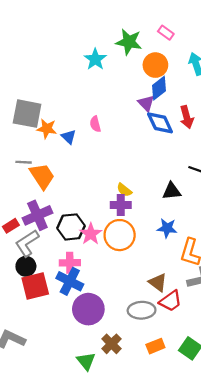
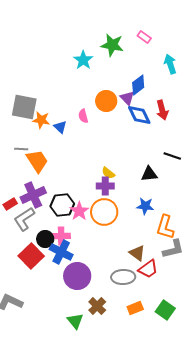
orange circle: (155, 65) -> (106, 101), moved
black circle: (26, 266) -> (45, 239), moved
red square: (35, 286) -> (31, 256), turned -30

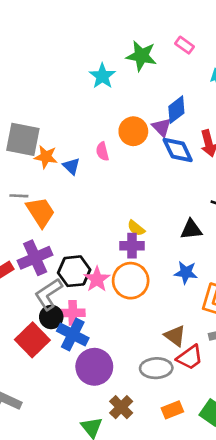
gray L-shape: (24, 219) -> (49, 294), moved

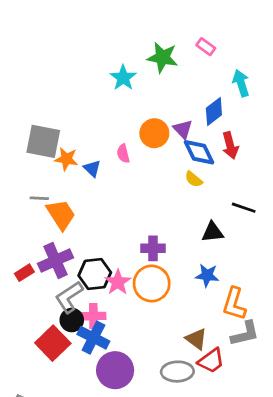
blue diamond: (176, 110) -> (214, 112), moved
yellow semicircle: (136, 228) -> (194, 179), moved

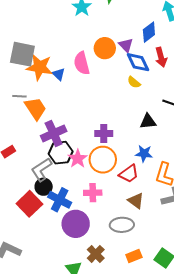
pink semicircle: (123, 154) -> (82, 63), size x1.6
orange star: (66, 159) -> (40, 67), size x1.5
purple cross: (56, 261) -> (54, 133), moved
pink cross: (93, 316) -> (93, 193), moved
red trapezoid: (211, 361) -> (129, 174), moved

